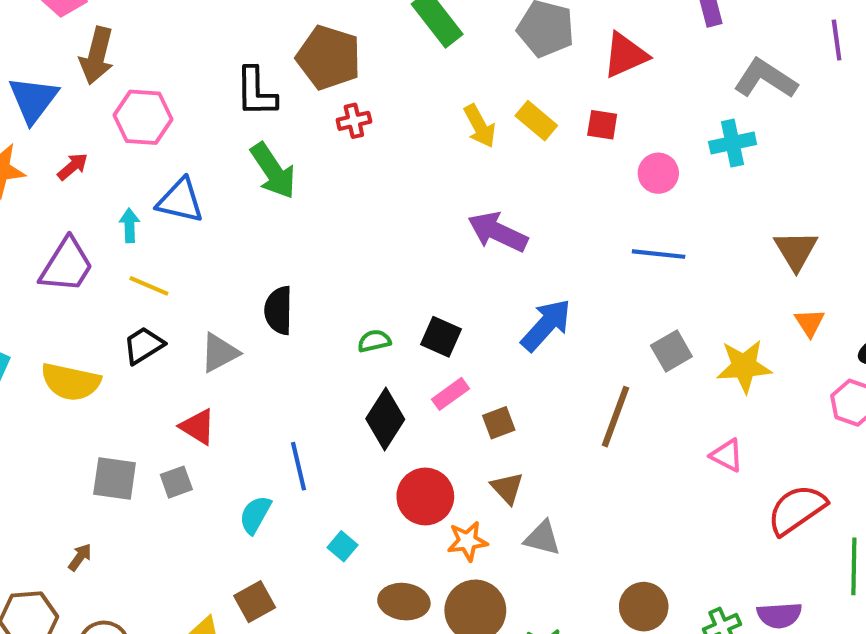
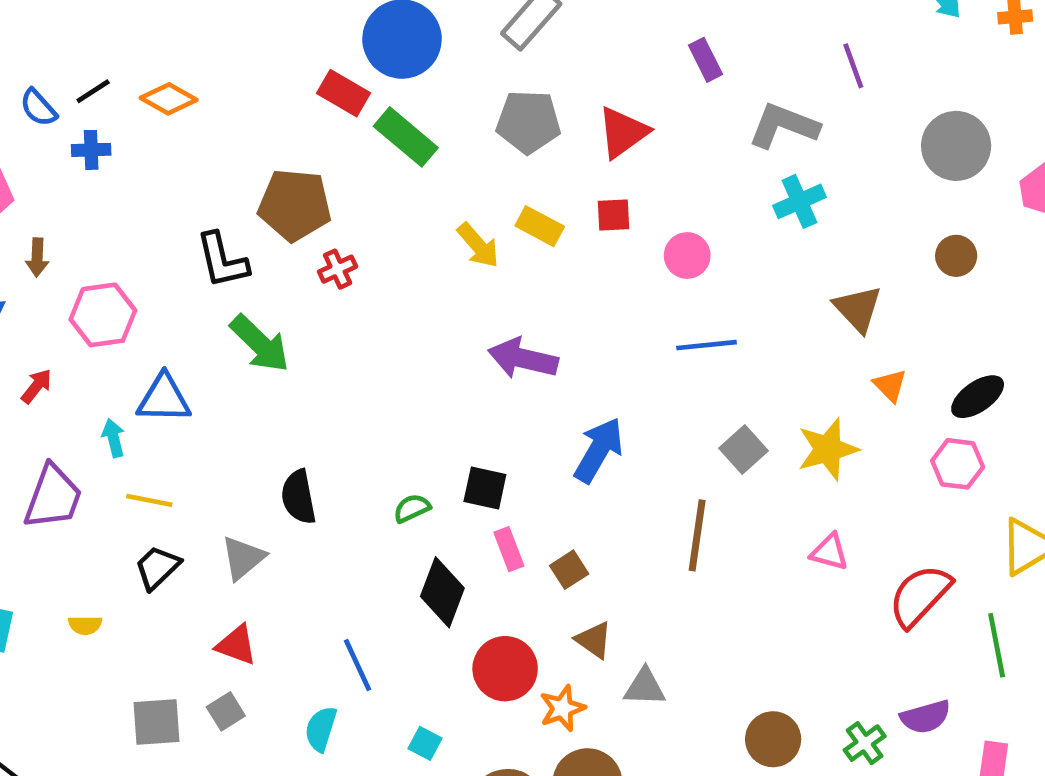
brown arrow: (97, 56) -> (37, 257), size x0.6
cyan cross: (733, 143) -> (799, 201), moved
yellow semicircle: (71, 382) -> (85, 625), size x0.5
pink rectangle: (451, 394) -> (509, 549), turned -63

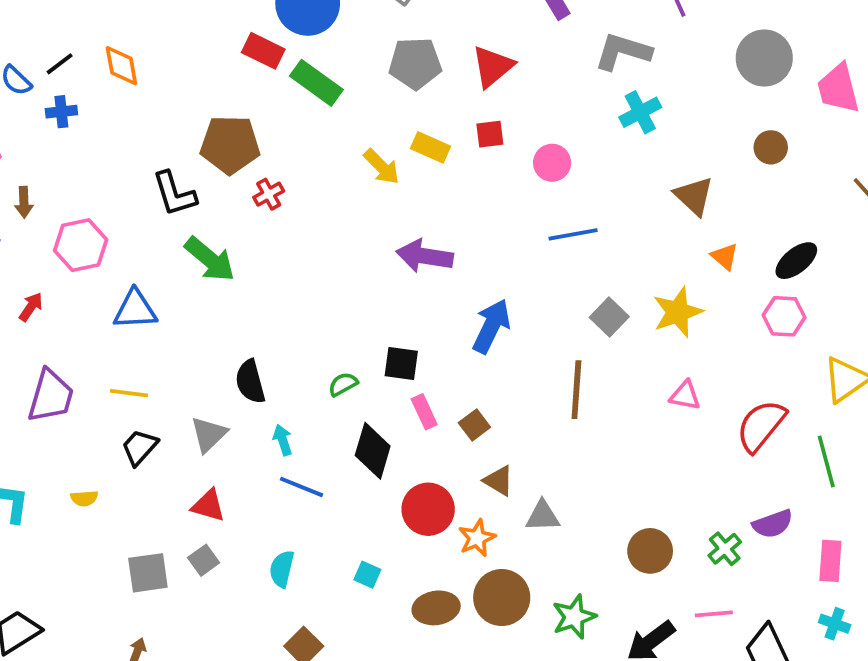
orange diamond: (169, 99) -> (121, 66), turned 54
cyan arrow: (113, 438) -> (283, 440), moved
blue line: (357, 665) -> (302, 487), moved, turned -39

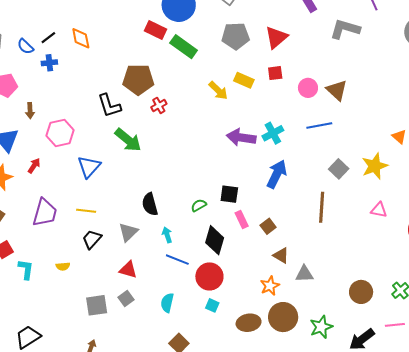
cyan cross: (640, 112) -> (273, 133), moved
brown triangle: (694, 196) -> (337, 90), moved
blue triangle: (135, 310) -> (89, 167), turned -45
red circle: (428, 509) -> (209, 276), moved

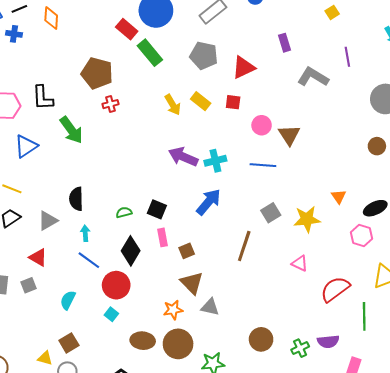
black L-shape: (109, 106) -> (43, 98), moved
brown triangle: (281, 256) -> (192, 283), size x1.4

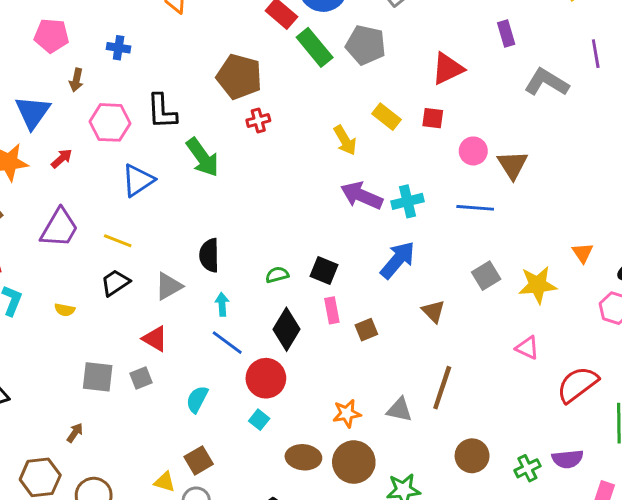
blue cross: (14, 34) -> (119, 48), moved
gray pentagon: (204, 56) -> (366, 45), moved
yellow arrow: (173, 105) -> (345, 140), moved
brown line: (244, 246) -> (442, 388), moved
brown triangle: (192, 283) -> (433, 311), moved, size x0.7

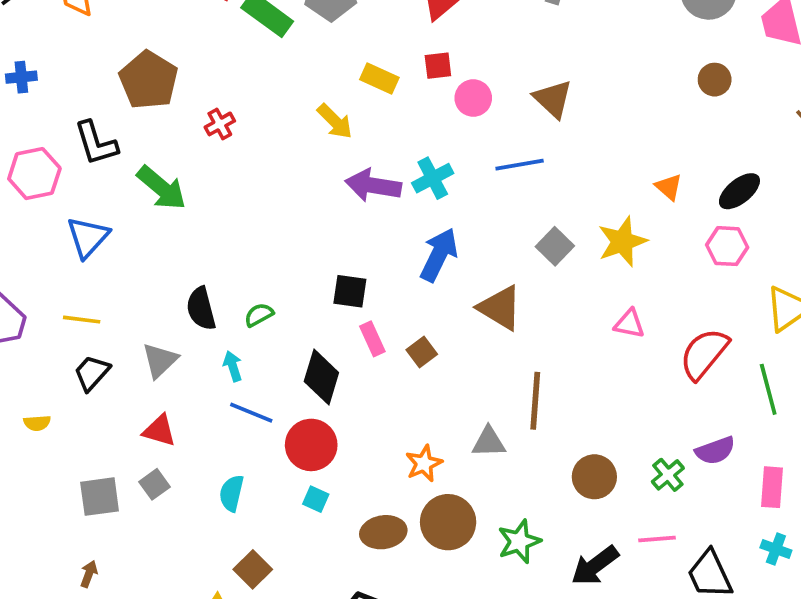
brown pentagon: (239, 77) -> (149, 80), moved, turned 30
pink circle: (473, 151) -> (473, 98), moved
green semicircle: (277, 275) -> (259, 315), moved
brown triangle: (433, 311) -> (500, 308), size x1.5

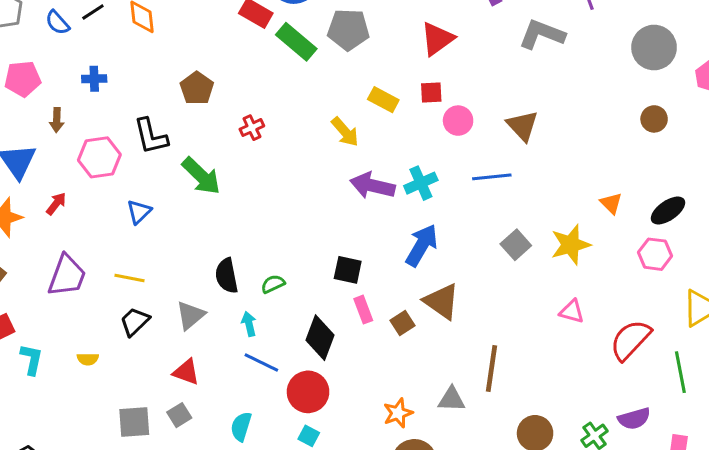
brown pentagon: (149, 80) -> (197, 88), size x0.7
blue triangle: (88, 237) -> (139, 212), size x0.7
brown triangle: (500, 308) -> (442, 301), moved

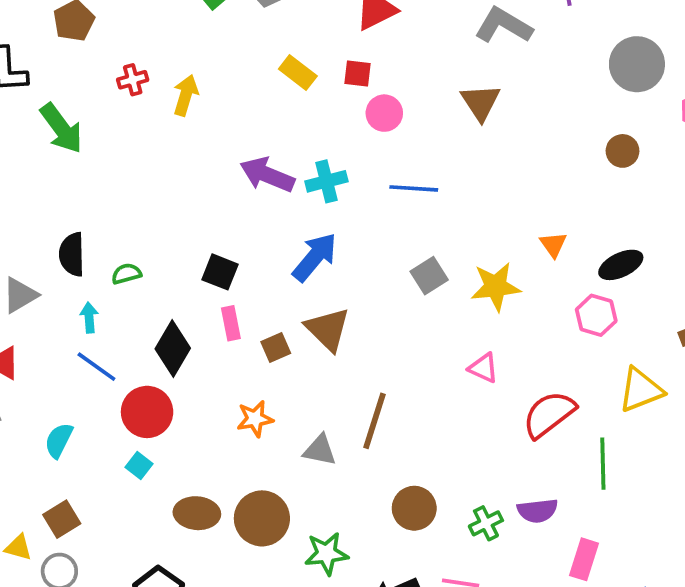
brown triangle: (522, 126) -> (481, 102), moved
yellow arrow: (345, 132) -> (186, 95), moved, turned -132
orange star: (398, 413) -> (255, 419), moved

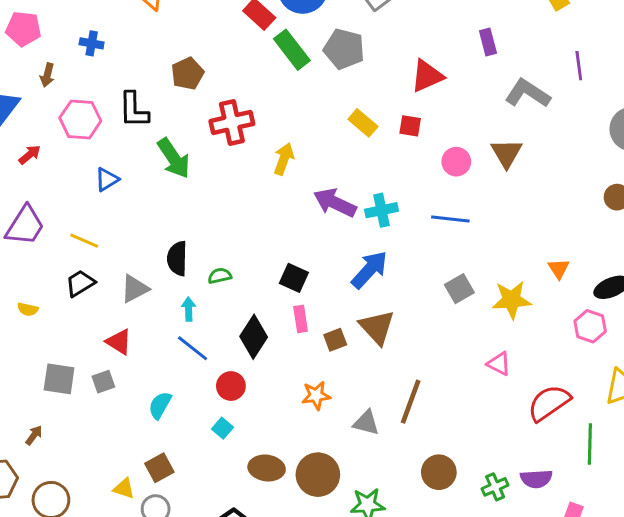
red cross: (133, 80) -> (232, 122), size x1.8
yellow arrow: (186, 95) -> (284, 159), moved
pink circle: (384, 113) -> (456, 162), moved
red circle: (147, 412) -> (231, 386), size x0.7

